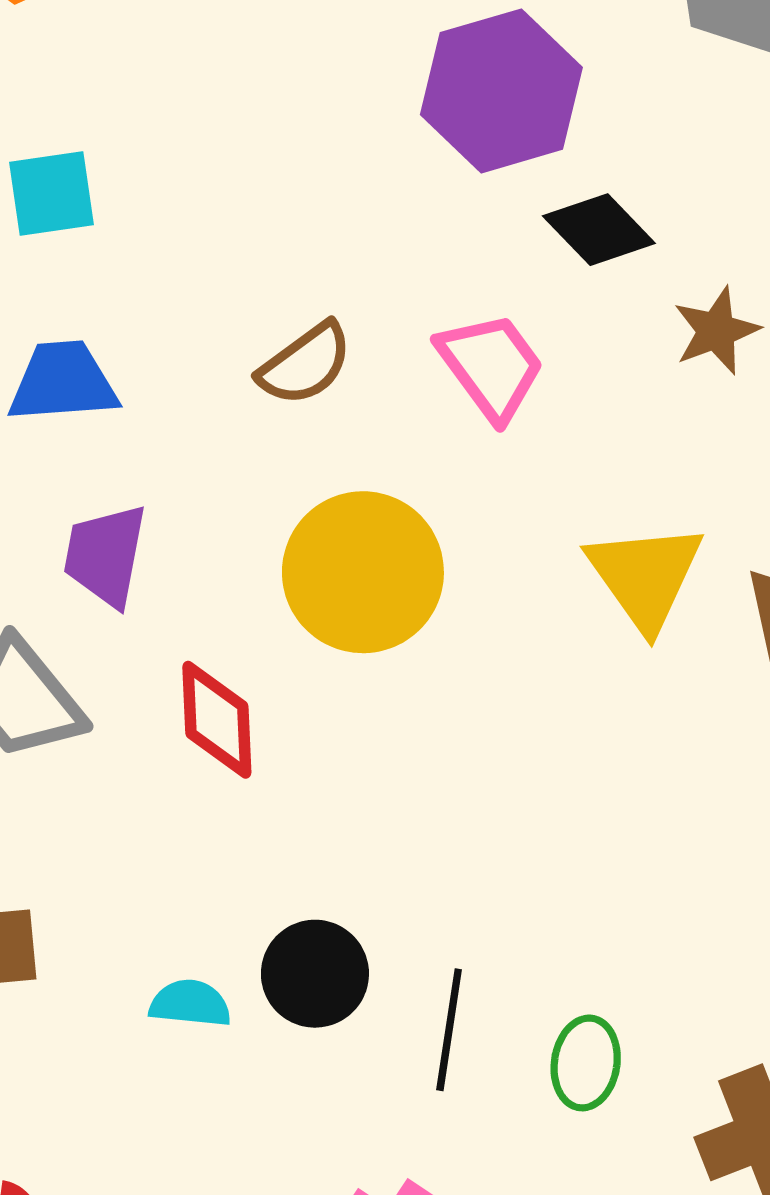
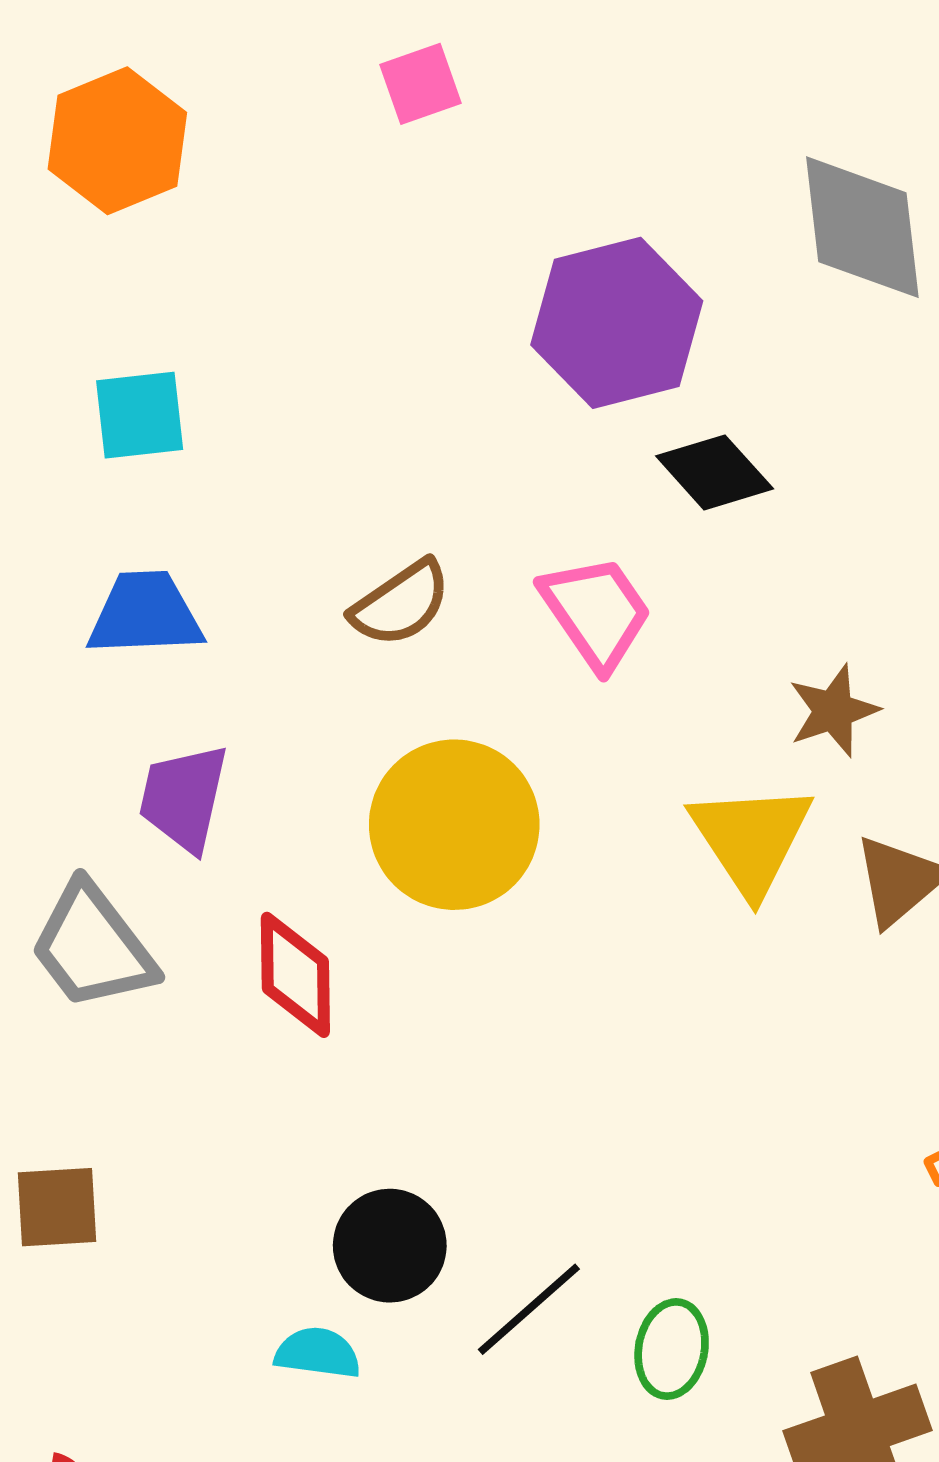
brown star: (716, 331) -> (833, 711), moved
cyan semicircle: (190, 1003) -> (318, 1353), moved
black line: (449, 1030) -> (529, 1309), turned 38

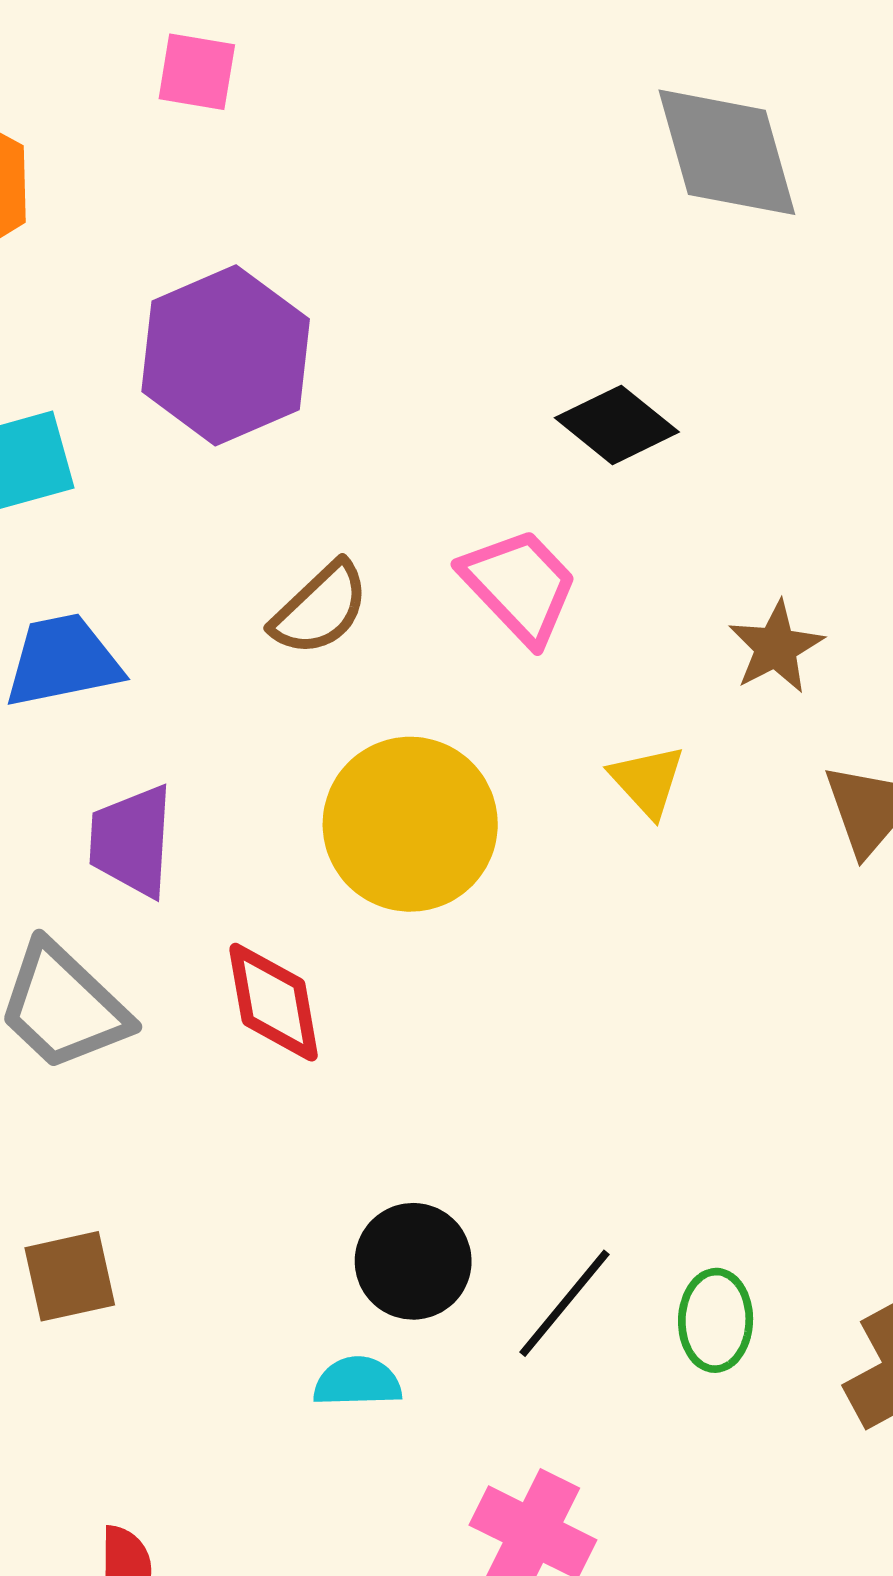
pink square: (420, 84) -> (197, 72), moved, turned 38
purple hexagon: (617, 323) -> (226, 355), moved
yellow triangle: (751, 839) -> (647, 781), moved, size x0.6

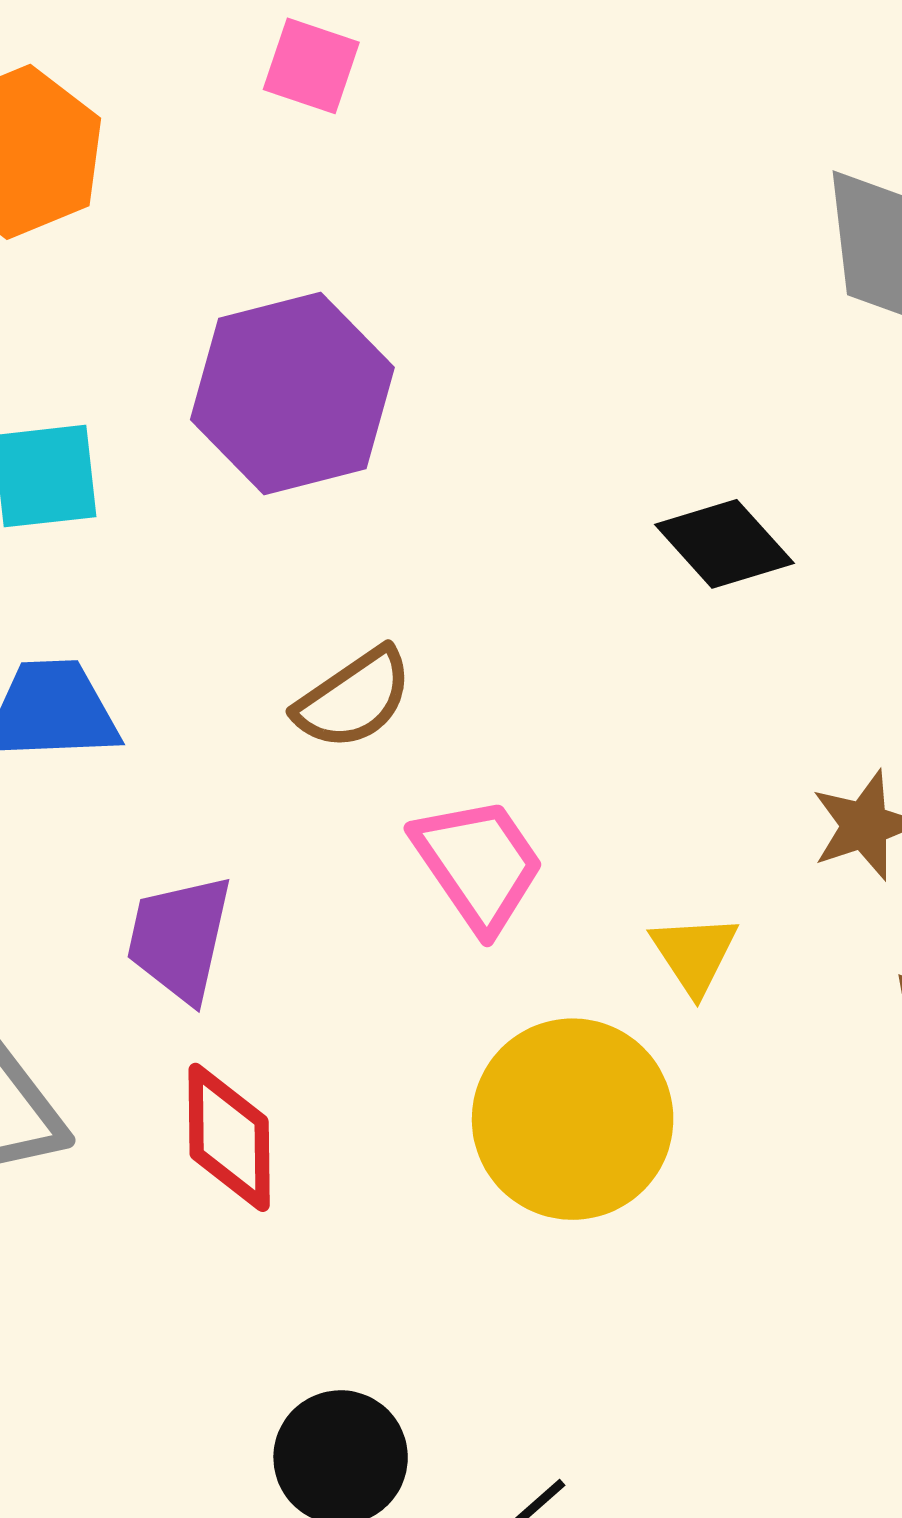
pink trapezoid: (520, 586) -> (478, 864), moved
yellow circle: (410, 824) -> (573, 1119), moved
purple trapezoid: (132, 841) -> (180, 938), moved

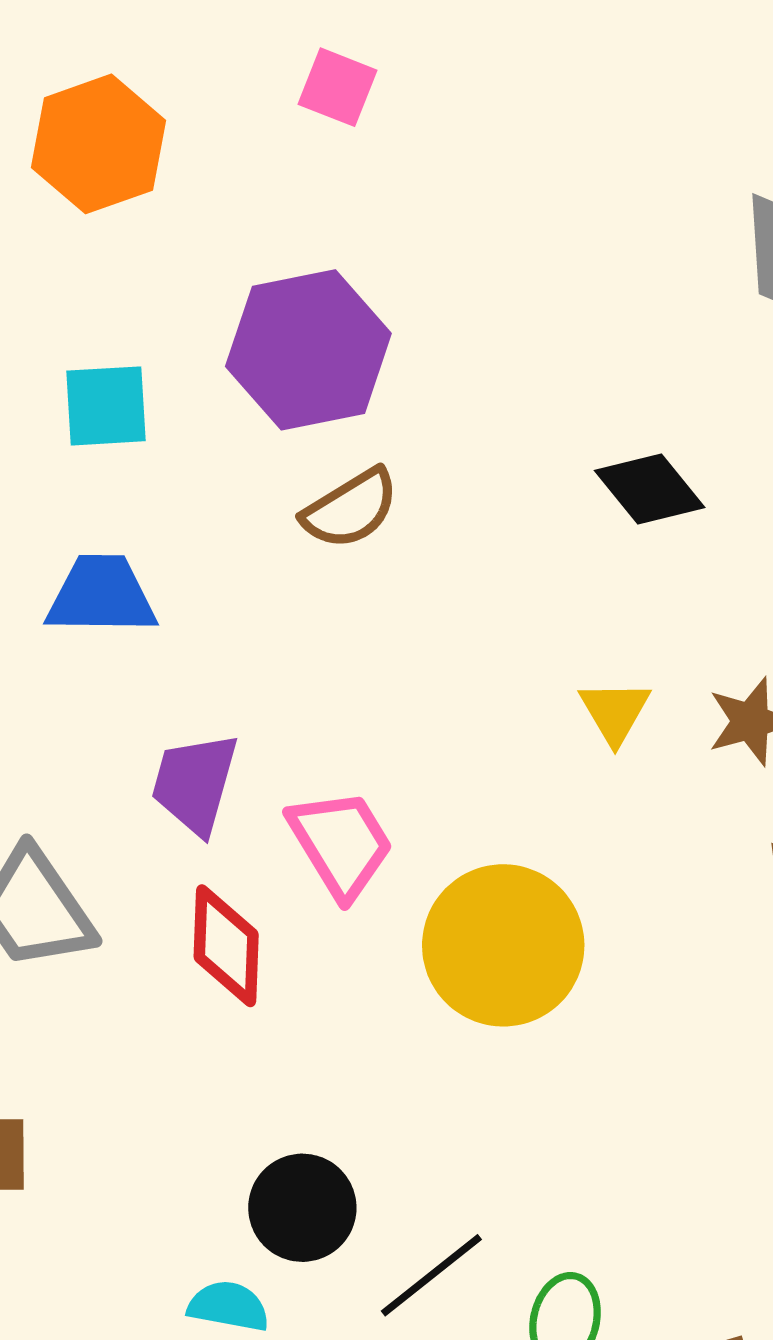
brown semicircle: (354, 699) -> (351, 509), moved
pink trapezoid: (478, 864) -> (341, 844), moved
yellow triangle: (694, 954) -> (615, 712), moved

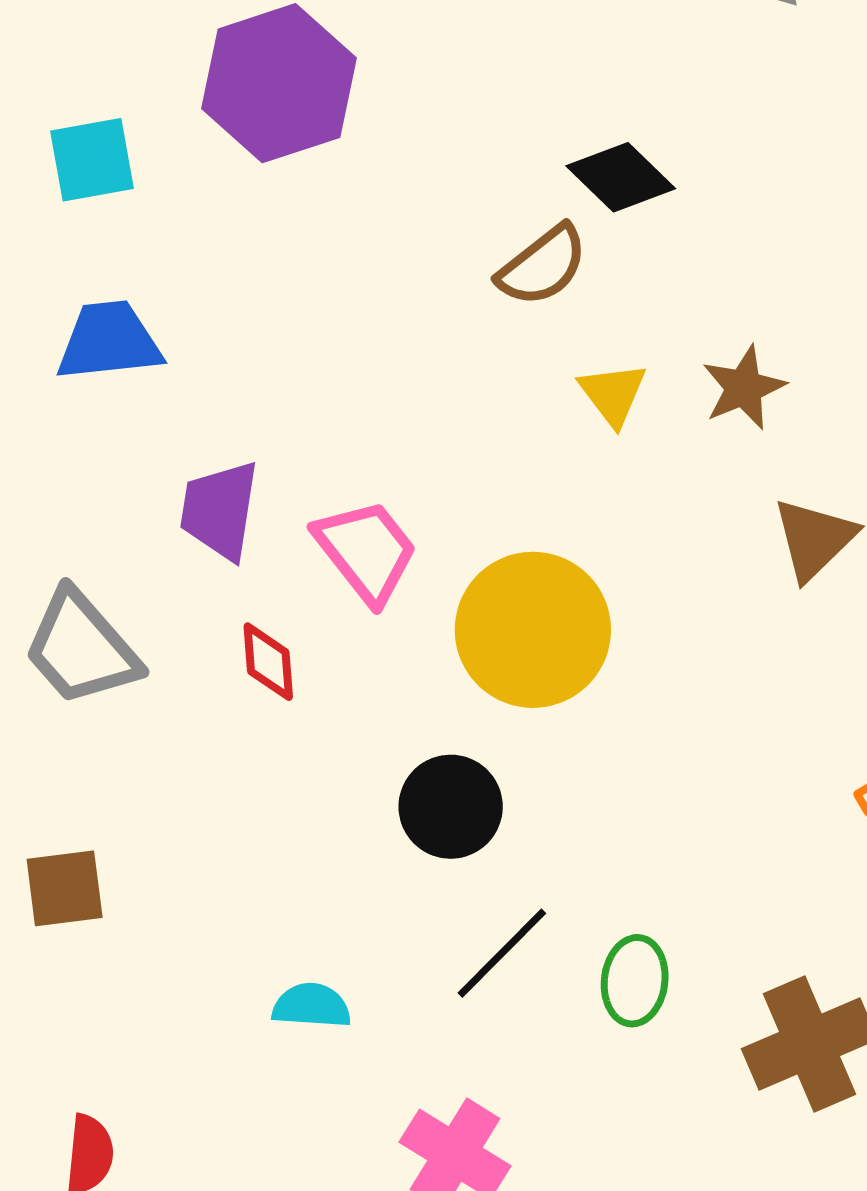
brown semicircle: (351, 509) -> (543, 266), moved
red diamond: (226, 946) -> (268, 662), size x0.7
black circle: (302, 1208) -> (451, 807), moved

